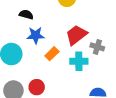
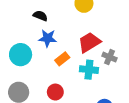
red circle: (37, 87) -> (55, 92), moved

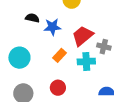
blue star: (48, 38) -> (52, 27), moved

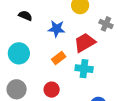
black semicircle: (32, 18) -> (25, 16), moved
gray cross: (104, 47) -> (106, 24), moved

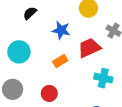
black semicircle: (25, 16) -> (30, 13), turned -72
cyan cross: (84, 69) -> (103, 78), moved

